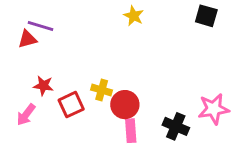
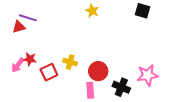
red circle: (125, 105) -> (98, 71), moved
pink arrow: (26, 115) -> (18, 65), moved

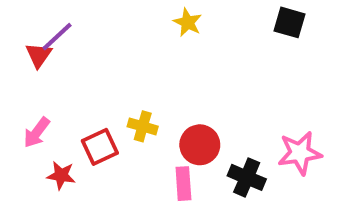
purple line: (28, 18) -> (57, 37), turned -60
red triangle: (19, 27) -> (39, 55), turned -40
red star: (30, 59) -> (61, 175), moved

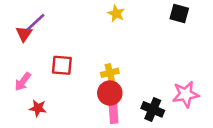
yellow cross: (143, 126) -> (110, 73), moved, turned -30
red circle: (200, 145) -> (110, 93), moved
red square: (100, 147) -> (62, 65), moved, turned 30

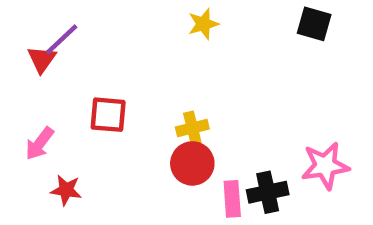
yellow star: (116, 14) -> (203, 24), turned 30
black cross: (153, 109) -> (268, 192), turned -35
pink rectangle: (114, 113) -> (232, 199), moved

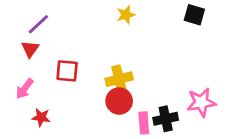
red triangle: (42, 59) -> (30, 49), moved
yellow cross: (192, 128) -> (119, 79), size x1.4

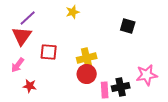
yellow star: (126, 15) -> (73, 12), moved
black square: (194, 15) -> (128, 26), moved
red triangle: (30, 49) -> (22, 36), size x1.5

